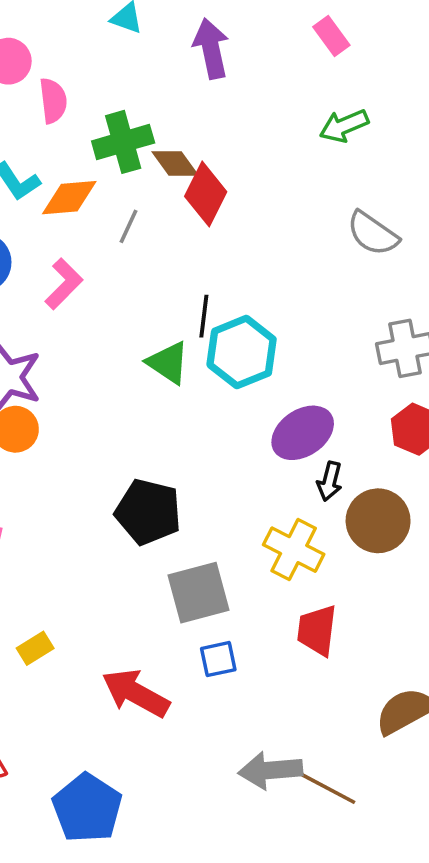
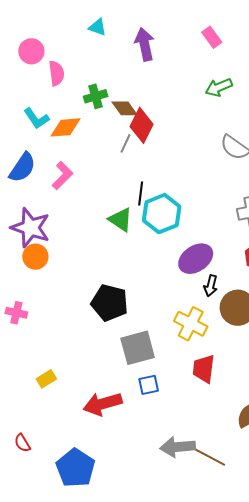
green cross: (123, 142) -> (96, 96), size x0.7
gray line: (128, 226) -> (126, 143), moved
red arrow: (136, 693) -> (103, 404), turned -45

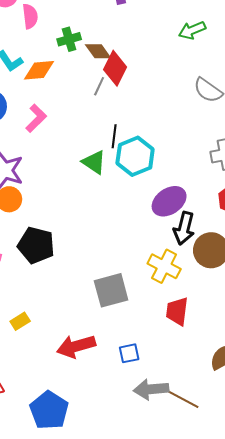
black arrow: (211, 286) -> (184, 228), size x1.5
black pentagon: (110, 303) -> (36, 245), moved
blue square: (149, 385) -> (129, 353), moved

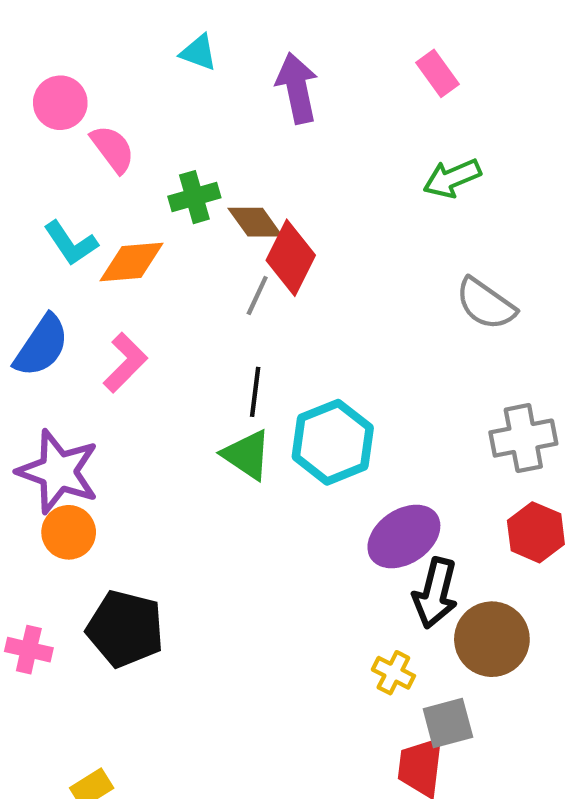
pink semicircle: (30, 16) -> (113, 149), turned -30
black line: (114, 136) -> (255, 392), moved
yellow cross: (164, 266) -> (393, 673), size x0.6
gray square: (111, 290) -> (448, 723), moved, size x0.7

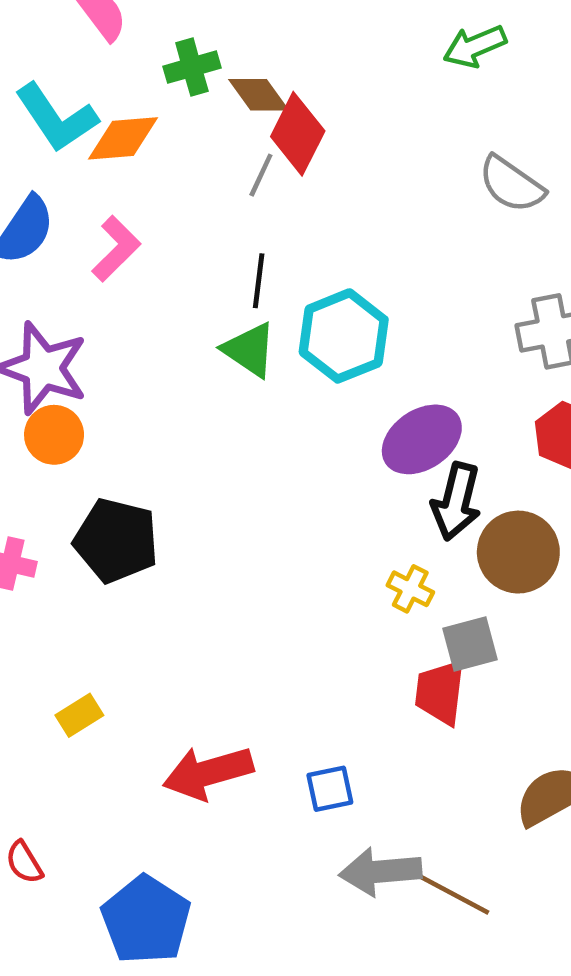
cyan L-shape: (71, 243) -> (56, 118), size x1.4

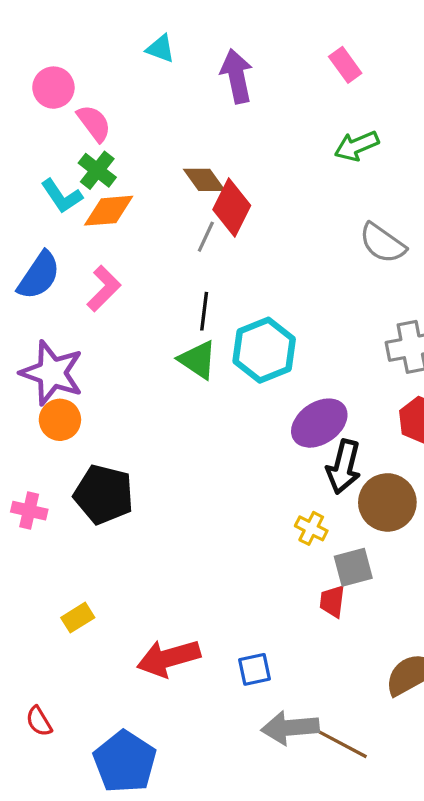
green cross: (192, 67) -> (97, 170), moved, turned -36
cyan L-shape: (56, 118) -> (62, 196), size x0.7
red trapezoid: (440, 692) -> (332, 601), size x0.7

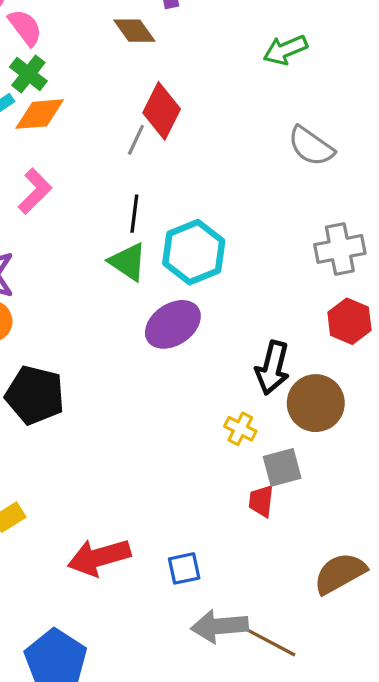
brown diamond: (204, 180) -> (134, 31), moved
purple ellipse: (319, 423) -> (173, 324), moved

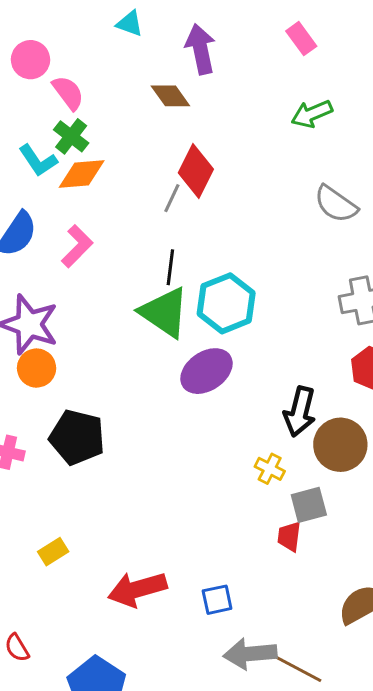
green triangle: (128, 262) -> (164, 312), size x1.4

